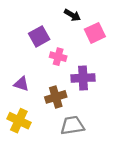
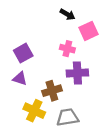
purple square: (39, 36) -> (23, 53), moved
pink cross: (58, 57) -> (67, 49), moved
yellow cross: (19, 121) -> (34, 111), moved

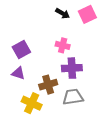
pink square: (88, 31) -> (87, 14), moved
gray trapezoid: (67, 117) -> (73, 97), moved

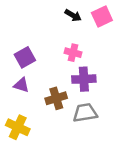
yellow cross: (32, 103) -> (18, 127), moved

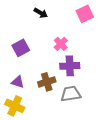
black arrow: (73, 15) -> (41, 13), moved
pink cross: (73, 53) -> (61, 44), turned 32
purple triangle: (21, 85) -> (18, 82), moved

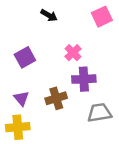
purple triangle: (18, 82) -> (21, 98), turned 32
gray trapezoid: (71, 94) -> (99, 113), moved
yellow cross: (15, 106) -> (18, 127), turned -30

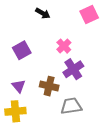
purple cross: (84, 79) -> (73, 69), turned -30
brown cross: (56, 98) -> (49, 86), turned 30
gray trapezoid: (99, 113) -> (71, 106), moved

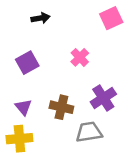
black arrow: (43, 13) -> (40, 18), moved, turned -40
purple cross: (73, 69) -> (103, 98), moved

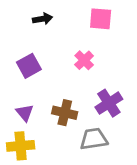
pink square: (111, 18) -> (101, 19), moved, turned 30

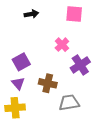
purple square: (29, 66) -> (21, 62), moved
purple cross: (109, 103) -> (80, 65), moved

